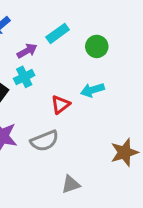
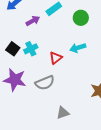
cyan cross: (24, 77) -> (31, 49), moved

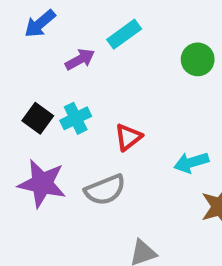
green circle: (81, 18) -> (198, 59), moved
cyan arrow: (78, 48) -> (191, 162), moved

